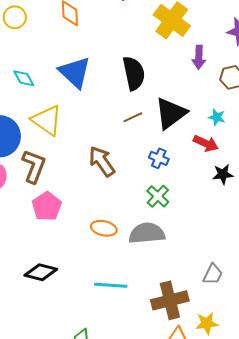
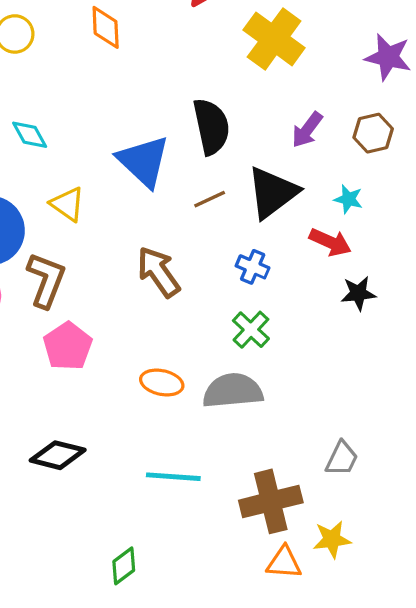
purple arrow: (199, 57) -> (307, 130), moved, turned 35
blue triangle: (75, 72) -> (144, 161), moved
yellow triangle: (47, 120) -> (68, 204), size x0.7

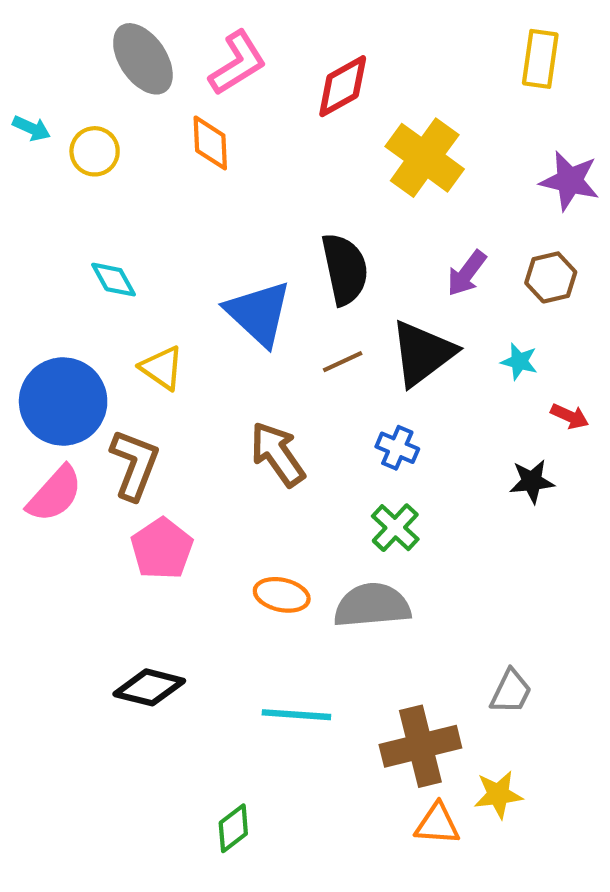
red arrow: (330, 242) -> (570, 416), moved, size x0.7

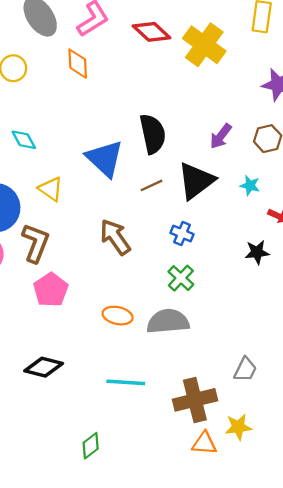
red diamond: (343, 86) -> (152, 32), turned 72
yellow cross: (425, 158) -> (204, 45), moved

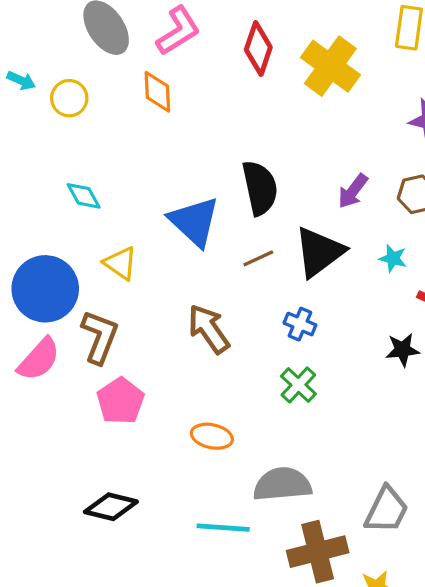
red diamond: (152, 32) -> (258, 48), turned 66
gray semicircle: (168, 321) -> (282, 484), moved
gray trapezoid: (245, 369) -> (387, 510), size x1.4

